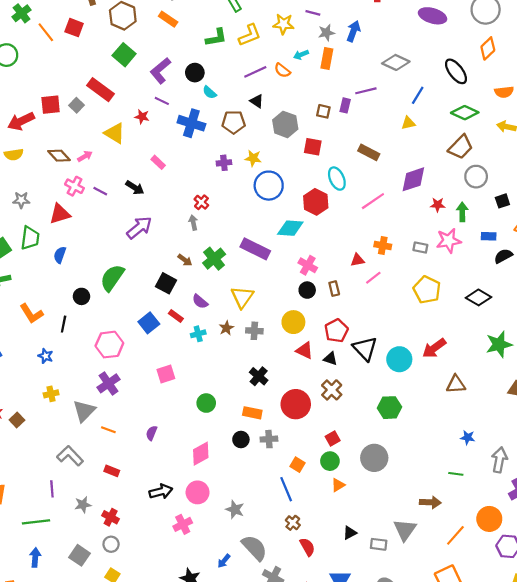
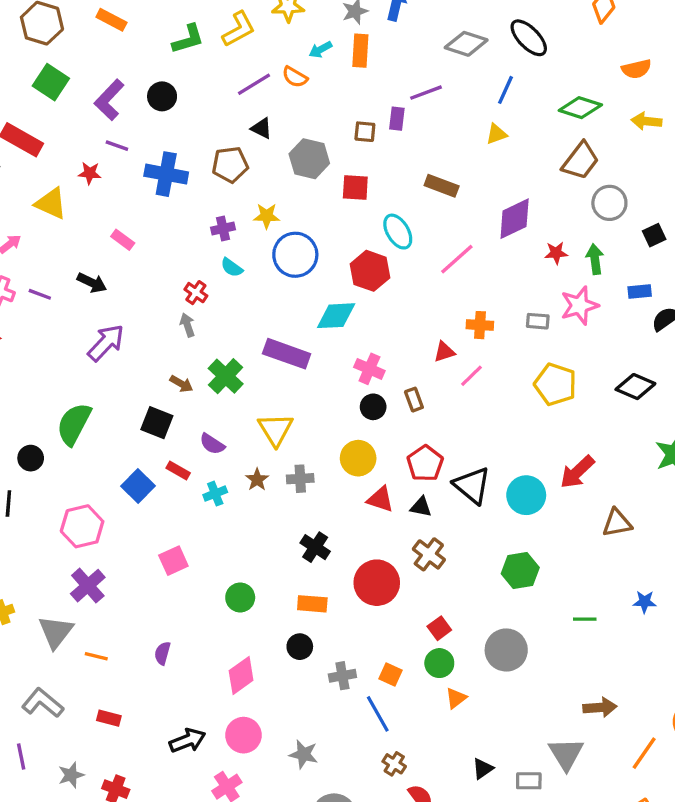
black ellipse: (456, 71) -> (529, 38), moved
cyan semicircle: (209, 92) -> (232, 268), moved
gray cross: (269, 439) -> (342, 676), moved
green line: (456, 474) -> (585, 619), moved

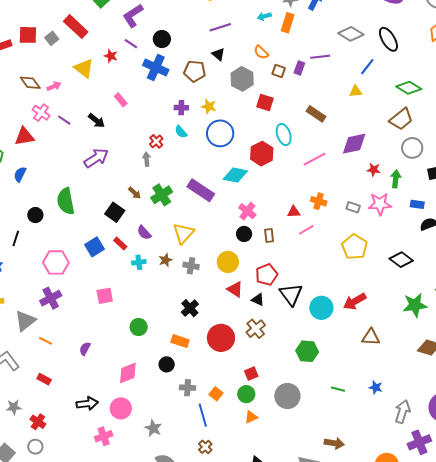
orange semicircle: (295, 77) -> (261, 52), moved
black circle: (162, 96) -> (162, 39), moved
green semicircle: (74, 424) -> (66, 201), turned -52

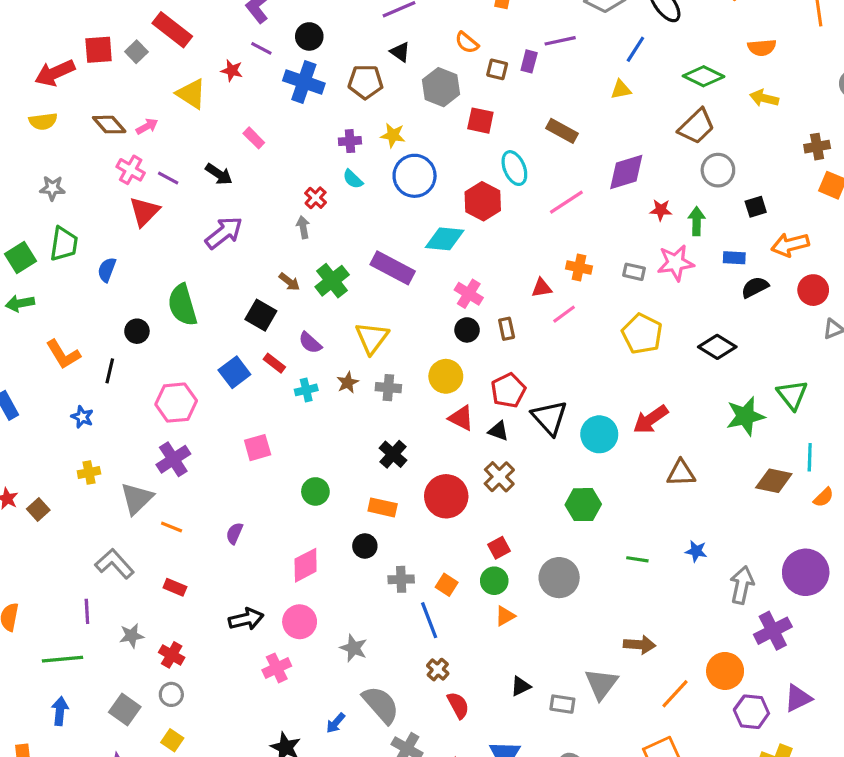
red triangle: (24, 137) -> (144, 212), moved, turned -30

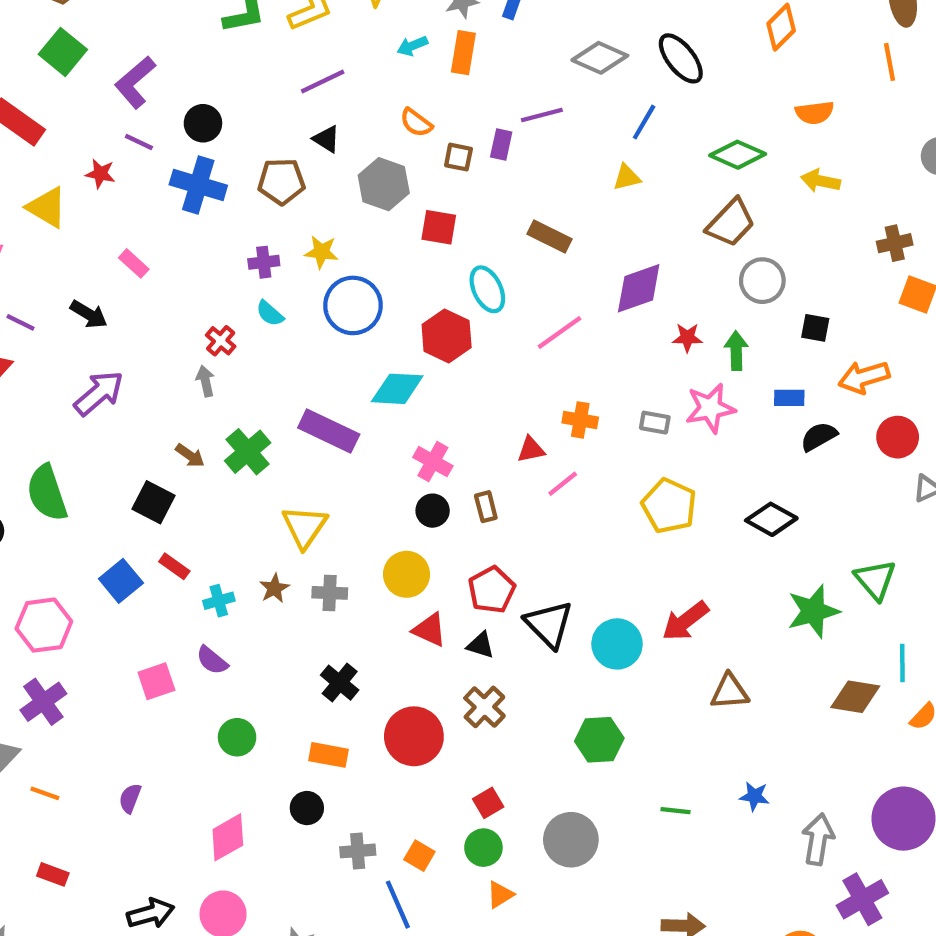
black square: (756, 207) -> (815, 328), turned 30
purple semicircle: (310, 343) -> (212, 660), moved

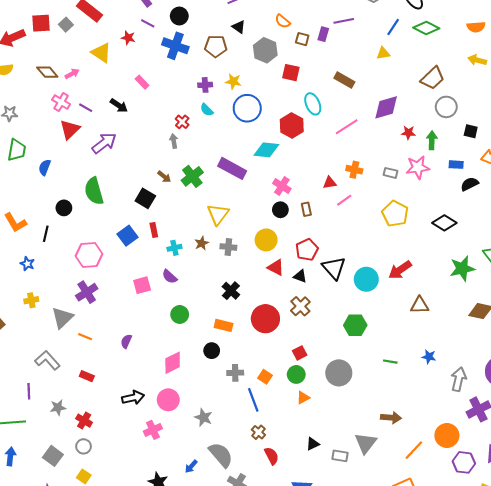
green diamond: (738, 155) -> (426, 28), moved
purple arrow: (99, 393) -> (104, 143), moved
red rectangle: (174, 566) -> (154, 230), turned 40

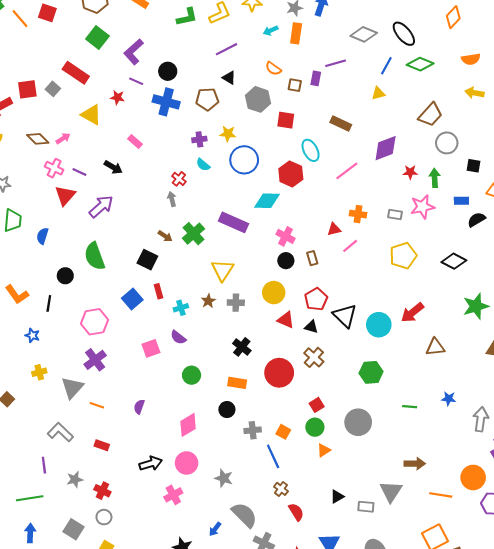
yellow pentagon: (395, 214) -> (403, 256), turned 30
orange line: (414, 450) -> (441, 495), turned 60

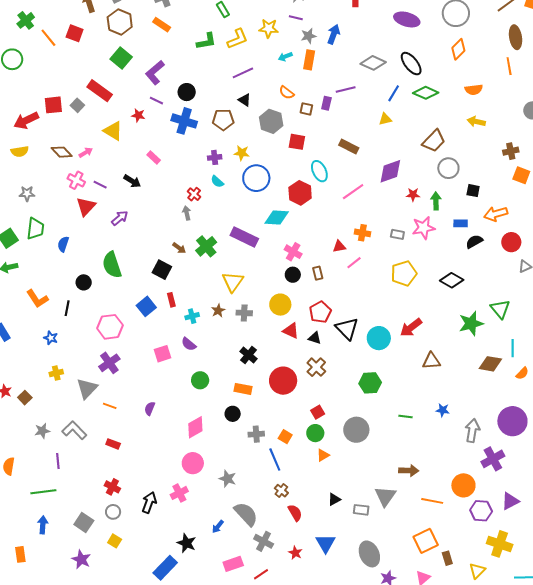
purple arrow: (101, 206) -> (120, 218), size x0.7
black arrow: (151, 464) -> (149, 502), moved, turned -55
gray star: (75, 480) -> (42, 431), moved

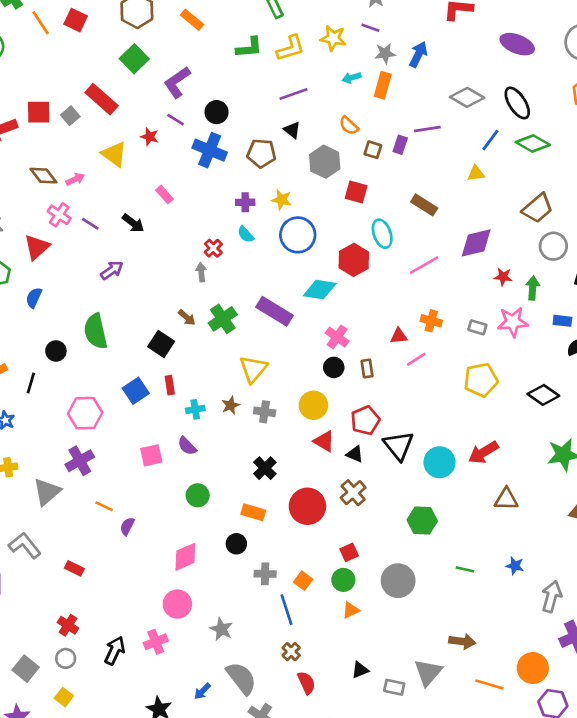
red triangle: (86, 206) -> (37, 247), moved
orange line: (110, 406) -> (104, 506), moved

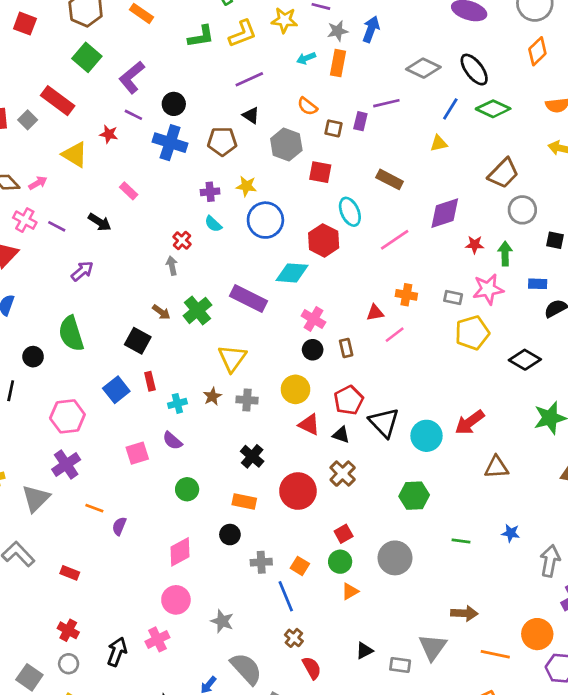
yellow pentagon: (481, 380) -> (472, 333), moved

